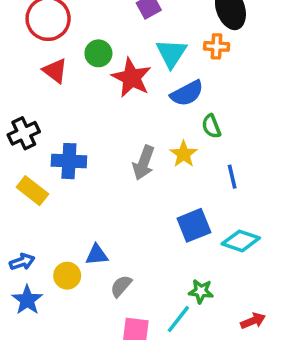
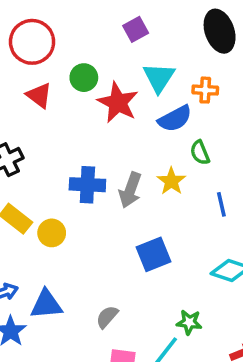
orange cross: (217, 46) -> (205, 90), moved
blue cross: (69, 161) -> (87, 185), moved
blue square: (194, 225) -> (153, 254), moved
blue triangle: (97, 255) -> (46, 304), moved, size x1.4
yellow circle: (67, 276) -> (52, 233), moved

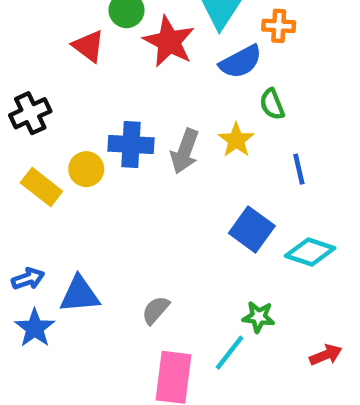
red triangle: (39, 95) -> (88, 46), moved
yellow circle: (52, 233) -> (86, 169), moved
blue square: (153, 254) -> (252, 230), moved, turned -32

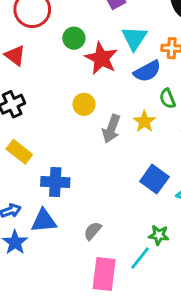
red triangle: (88, 46) -> (15, 55), moved
blue cross: (131, 145) -> (55, 182), moved
yellow circle: (86, 169) -> (84, 104), moved

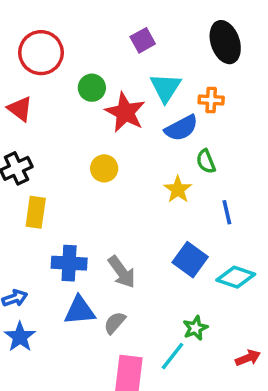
gray arrow: (111, 129) -> (122, 272), moved, turned -56
yellow rectangle: (19, 152) -> (36, 212), moved, turned 60
blue triangle: (44, 221) -> (80, 310), moved
green star: (159, 235) -> (195, 328), turned -30

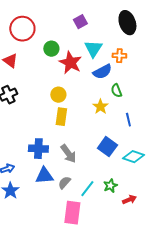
yellow rectangle: (36, 212) -> (61, 117), moved
cyan line: (173, 356) -> (87, 189), moved
red arrow: (248, 358) -> (129, 200), moved

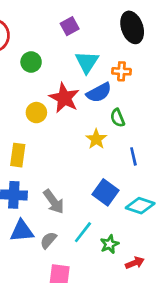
red star: (70, 63) -> (64, 98), moved
yellow circle: (58, 95) -> (36, 113), moved
yellow rectangle: (61, 117) -> (18, 155), moved
cyan line: (87, 189) -> (83, 232), moved

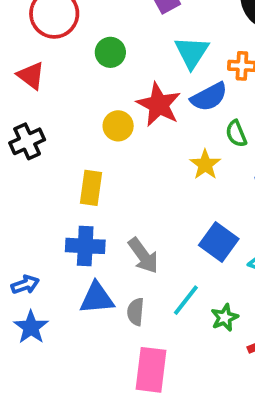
gray semicircle: (48, 240) -> (136, 312), turned -36

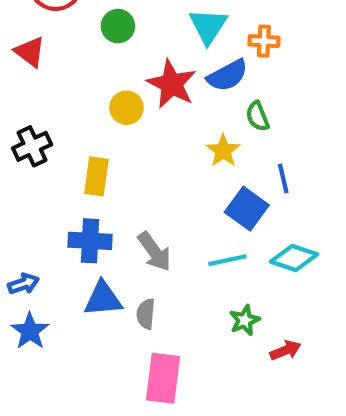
black cross: (27, 141) -> (32, 146), moved
blue square: (219, 242) -> (247, 209), moved
cyan line: (186, 300) -> (227, 260), moved, turned 40

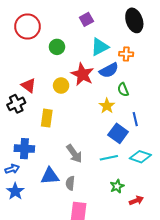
cyan triangle: (208, 26) -> (100, 47), turned 30
red triangle: (30, 52) -> (28, 86), moved
blue cross: (90, 241) -> (24, 149), moved

